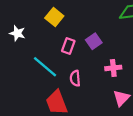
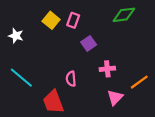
pink rectangle: (68, 46) -> (73, 20), moved
cyan line: (45, 67) -> (21, 78), moved

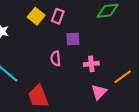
purple square: (89, 43) -> (73, 39), turned 32
pink semicircle: (71, 79) -> (56, 58), moved

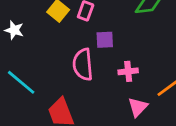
pink semicircle: (56, 58) -> (83, 64), size x1.6

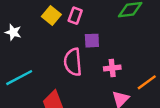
cyan line: (21, 82) -> (19, 78), turned -68

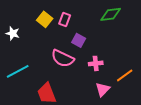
purple square: (92, 41) -> (79, 40), turned 32
pink semicircle: (73, 62) -> (63, 58), turned -60

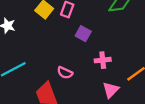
pink semicircle: (63, 58) -> (65, 73), moved, size x0.6

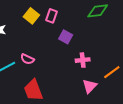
pink semicircle: (65, 73) -> (27, 59), moved

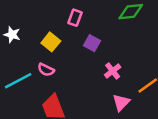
yellow square: (31, 16) -> (51, 42), moved
pink cross: (83, 60) -> (113, 71), turned -32

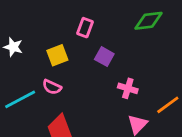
yellow square: (51, 42) -> (57, 55), turned 30
pink cross: (113, 71) -> (128, 88), turned -35

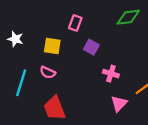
yellow square: (57, 55) -> (52, 46), turned 30
cyan line: (20, 99) -> (21, 83), turned -45

